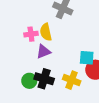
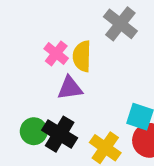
pink cross: (31, 34) -> (56, 53), turned 32

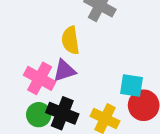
pink cross: (56, 53) -> (40, 78), moved, size x1.4

